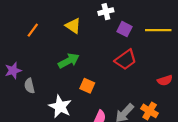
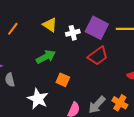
white cross: (106, 12) -> (73, 33), moved
purple square: (124, 29) -> (97, 28), size x1.6

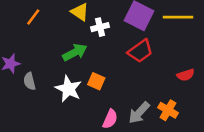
white cross: (73, 33) -> (100, 27), moved
white star: (38, 99) -> (68, 89), moved

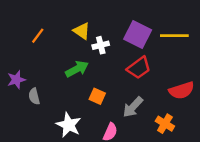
red semicircle: (186, 75) -> (182, 90), size x1.5
white star: (68, 89) -> (69, 125), moved
gray arrow: (139, 113) -> (133, 107), moved

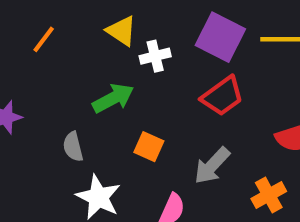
gray semicircle: (34, 96) -> (73, 147), moved
orange cross: (165, 124) -> (269, 195), turned 30

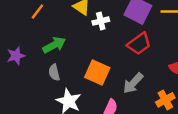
green arrow: (113, 98) -> (54, 45), moved
orange square: (149, 147) -> (97, 72), size x1.5

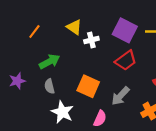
purple star: (16, 56) -> (17, 81), moved

